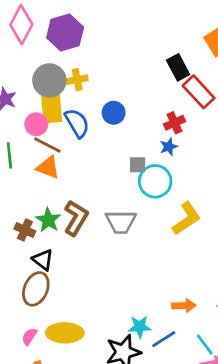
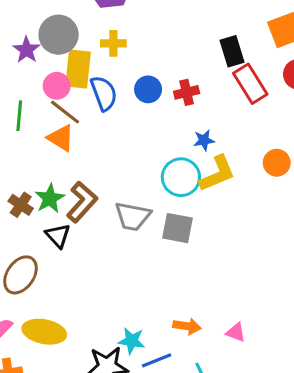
gray circle: (49, 80) -> (59, 35), moved
red cross: (174, 123) -> (187, 92), moved
gray square: (138, 165) -> (178, 228), moved, size x1.5
yellow L-shape: (187, 219) -> (217, 174), moved
black triangle: (43, 260) -> (58, 236), moved

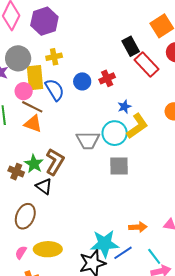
gray trapezoid: (133, 216) -> (88, 140), moved
cyan star: (132, 341) -> (105, 244), size x1.6

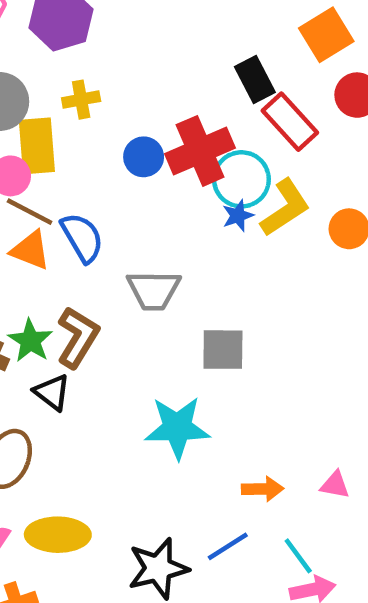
red cross: (107, 78) -> (200, 151), size x1.8
blue semicircle: (55, 90) -> (82, 238), moved
yellow L-shape: (137, 126) -> (285, 208), moved
cyan circle: (115, 133) -> (241, 179), moved
cyan star: (105, 244) -> (177, 428), moved

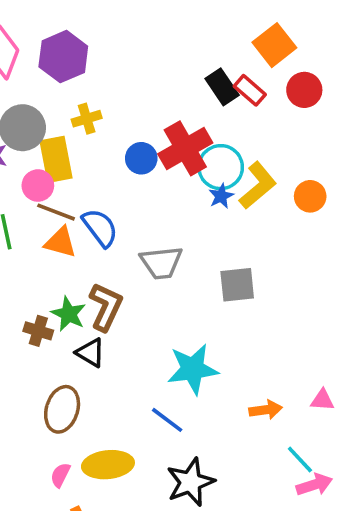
red rectangle: (290, 122) -> (250, 90), moved, size x0.7
gray square: (223, 350) -> (237, 285), moved
blue line: (228, 546) -> (167, 420), moved, turned 76

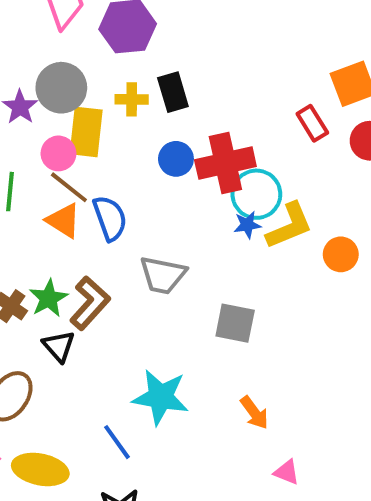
black rectangle: (222, 87) -> (173, 92), moved
orange arrow: (266, 410) -> (254, 413), moved, turned 44

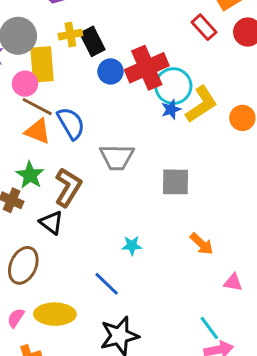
black rectangle: (173, 92) -> (92, 41), moved
green star: (49, 298) -> (30, 175), moved
cyan star: (161, 397) -> (132, 245), size x0.5

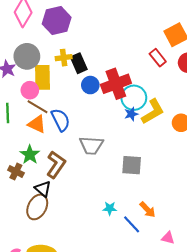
cyan star: (132, 245) -> (110, 208), moved
brown ellipse: (23, 265) -> (37, 207), moved
blue line: (107, 284) -> (132, 224), moved

